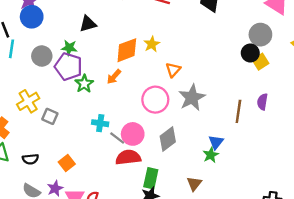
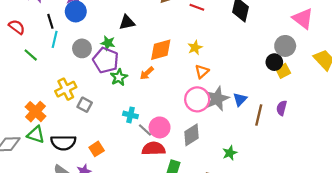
yellow star: (152, 44) -> (195, 48), moved
pink circle: (155, 100) -> (197, 99), moved
blue triangle: (216, 142) -> (240, 99), moved
black semicircle: (30, 159) -> (63, 143), size x1.6

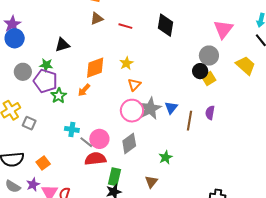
pink triangle: (303, 19) -> (223, 29), turned 35

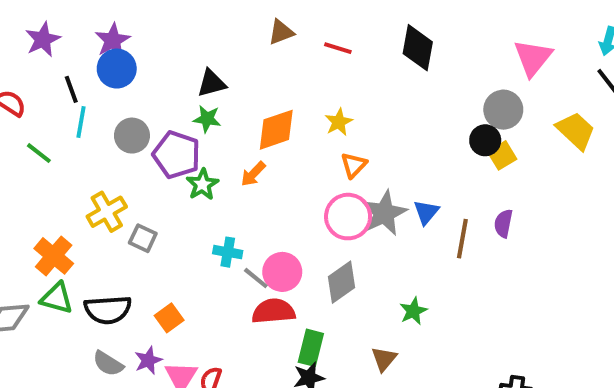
green star: (46, 65) -> (207, 119), moved

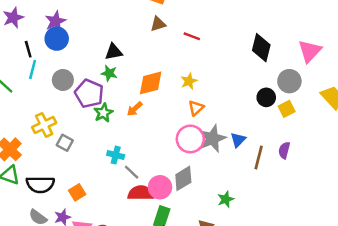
black diamond: (418, 48) -> (261, 48), moved
black circle: (485, 140) -> (266, 97), moved
pink circle: (282, 272) -> (160, 187), moved

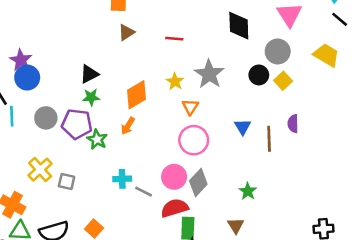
red line: (192, 36) -> (174, 39), moved
gray star: (212, 139) -> (209, 74), moved
pink circle: (160, 187) -> (174, 177), moved
red semicircle: (141, 193) -> (175, 208), moved

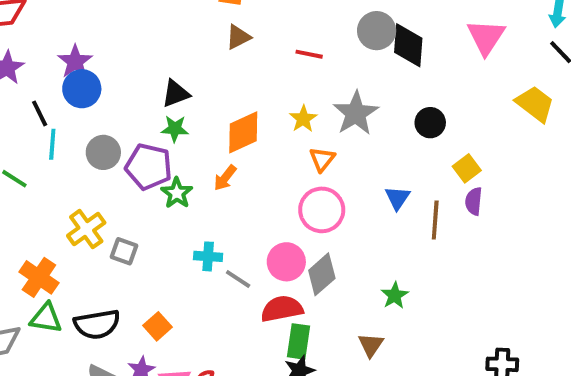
gray circle: (278, 51) -> (377, 31), moved
yellow square: (283, 81) -> (467, 168), moved

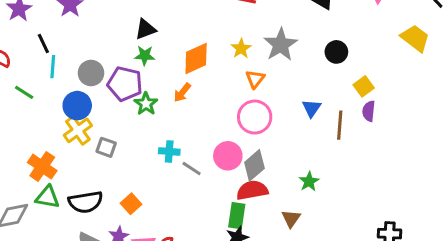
blue circle: (82, 89) -> (77, 106), moved
red semicircle: (282, 309) -> (252, 190), moved

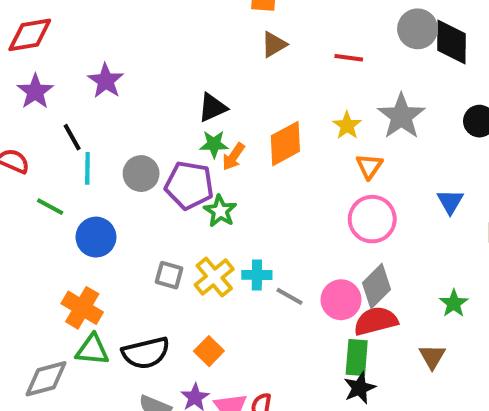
orange arrow: (182, 93) -> (233, 157), moved
blue circle: (77, 106) -> (96, 237), moved
yellow cross: (78, 130) -> (214, 277), moved
pink circle: (228, 156) -> (341, 300), moved

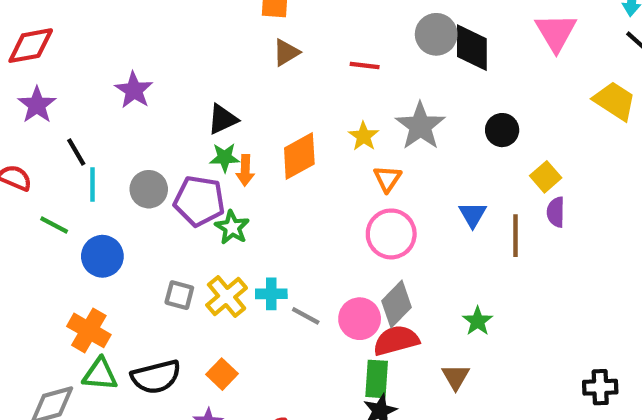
purple star: (106, 81) -> (134, 90), moved
orange arrow: (233, 157) -> (245, 170), turned -32

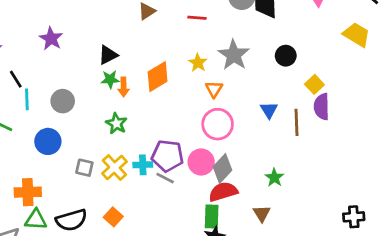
purple pentagon: (199, 201) -> (167, 156), moved
purple semicircle: (556, 212) -> (322, 107), size x1.4
blue circle: (102, 256) -> (48, 141), moved
pink circle: (360, 319) -> (201, 162), moved
orange cross: (89, 330) -> (28, 192), turned -30

